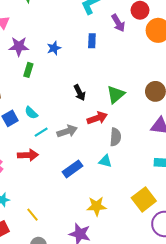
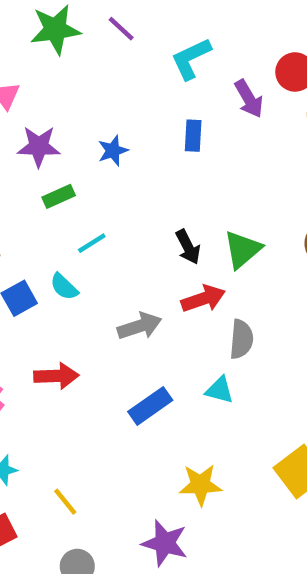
green rectangle: (28, 70) -> (59, 196), turned 48
black arrow: (80, 93) -> (188, 247), moved
cyan line: (41, 132) -> (92, 243), moved

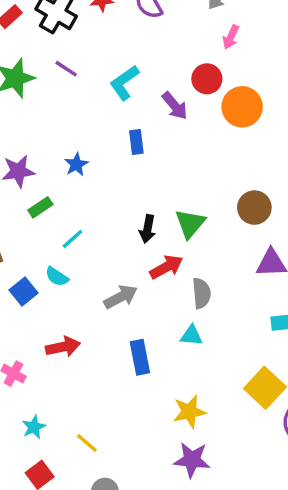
black arrow: (188, 247) -> (148, 229), turned 48
blue rectangle: (150, 406) -> (140, 357), turned -56
purple star: (165, 543) -> (192, 460), moved

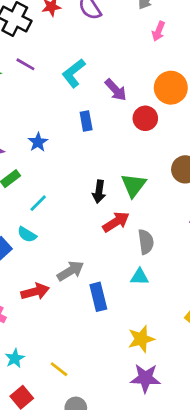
red circle: (207, 79) -> (145, 118), moved
gray arrow: (121, 297) -> (70, 271), moved

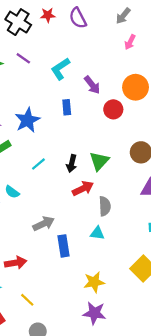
blue star: (38, 142) -> (27, 120), size x1.6
cyan line: (38, 203) -> (38, 164), moved
red arrow: (35, 292) -> (16, 263), moved

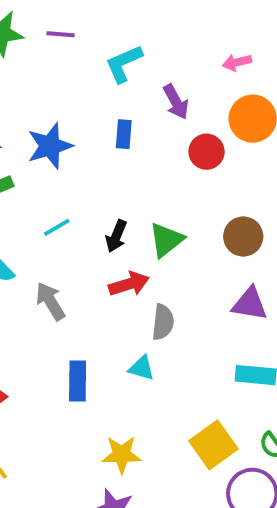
pink arrow: (130, 42) -> (237, 62), moved, turned 40
purple line: (23, 58) -> (61, 34), turned -40
gray arrow: (44, 224) -> (50, 301), moved, turned -105

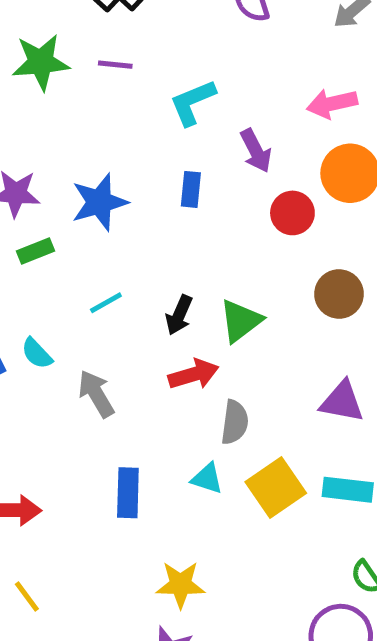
pink arrow: (237, 62) -> (332, 104), size x1.4
brown circle: (243, 237) -> (339, 294), moved
yellow square: (213, 445) -> (276, 488), moved

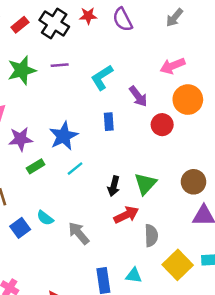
brown circle: (339, 294) -> (194, 182), moved
cyan line: (106, 303) -> (75, 169), moved
cyan triangle: (207, 478) -> (134, 276), moved

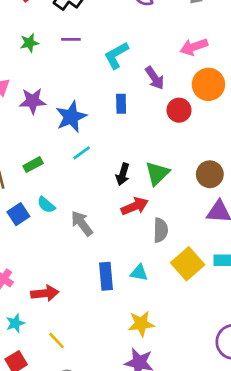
green star: (22, 70) -> (29, 43), size x0.6
purple star: (21, 139) -> (33, 101), moved
green rectangle: (36, 166) -> (33, 165), moved

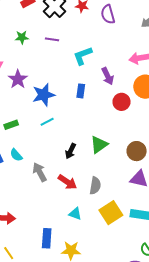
purple star: (33, 101) -> (18, 79), turned 30
black arrow: (123, 174) -> (71, 151), moved
red arrow: (135, 206) -> (67, 182), moved, turned 48
blue rectangle: (106, 276) -> (47, 238), moved

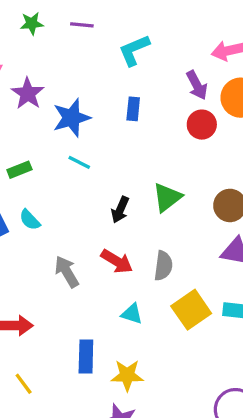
purple arrow: (108, 76) -> (197, 85), moved
cyan line: (47, 122) -> (79, 162), turned 56
gray arrow: (40, 172) -> (67, 272), moved

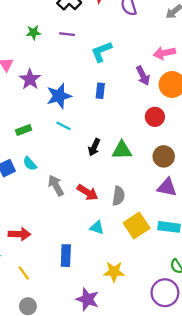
red circle: (202, 125) -> (155, 117), moved
green triangle: (167, 197) -> (122, 150), turned 35
black arrow: (120, 210) -> (94, 147), moved
gray arrow: (67, 272) -> (56, 185), moved
yellow star: (127, 375) -> (114, 272), moved

